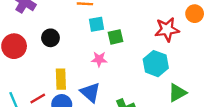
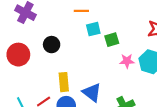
pink star: (99, 59) -> (127, 61), moved

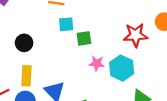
black circle: (52, 45) -> (24, 43), moved

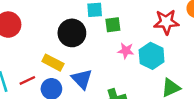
black circle: (24, 43) -> (72, 33), moved, size x1.5
yellow rectangle: (26, 76) -> (53, 63), turned -66

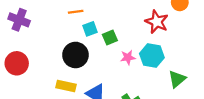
red star: (166, 22) -> (157, 22), turned -30

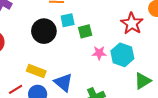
black circle: (75, 55) -> (44, 31), moved

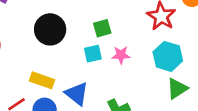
cyan square: (68, 20) -> (93, 54), moved
cyan hexagon: (122, 55) -> (168, 56), moved

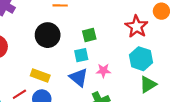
pink star: (121, 55) -> (103, 71), moved
blue triangle: (77, 94) -> (79, 77), moved

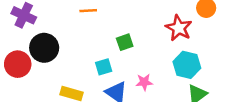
black circle: (48, 35) -> (44, 48), moved
cyan square: (81, 55) -> (104, 67), moved

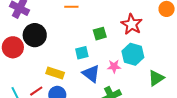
red star: (179, 28) -> (132, 24), moved
cyan hexagon: (187, 65) -> (133, 54), moved

